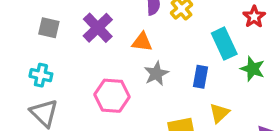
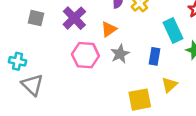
orange triangle: (142, 42) -> (109, 29), turned -42
cyan cross: (41, 75) -> (17, 61), moved
pink hexagon: (112, 96) -> (85, 55), moved

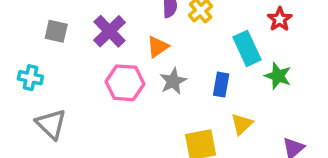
cyan cross: (17, 61) -> (30, 78), moved

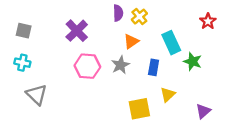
red star: (280, 19) -> (208, 21), moved
gray square: (56, 31) -> (24, 31), moved
orange triangle: (158, 47) -> (131, 41), moved

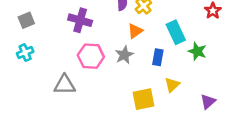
gray square: (24, 31) -> (26, 20), turned -35
purple cross: (77, 31) -> (80, 20), turned -30
cyan cross: (22, 63) -> (25, 53), turned -35
gray triangle: (37, 95) -> (65, 85), moved, turned -45

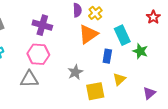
orange triangle: (135, 31) -> (88, 34), size x1.5
gray star: (124, 55) -> (75, 72), moved
pink hexagon: (91, 56) -> (38, 54), moved

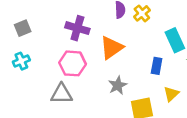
orange triangle: (88, 34) -> (112, 48), moved

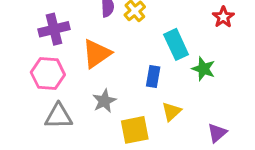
purple cross: (77, 28) -> (54, 29), turned -30
gray triangle: (62, 94) -> (59, 116), moved

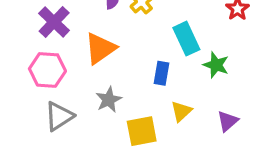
purple cross: (54, 29) -> (54, 22), turned -32
gray triangle: (59, 116) -> (59, 116), turned -32
purple triangle: (217, 133) -> (228, 121), moved

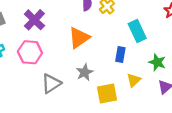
purple cross: (54, 22) -> (34, 20), moved
green star: (216, 65) -> (157, 62), moved
pink hexagon: (47, 70) -> (30, 52), moved

